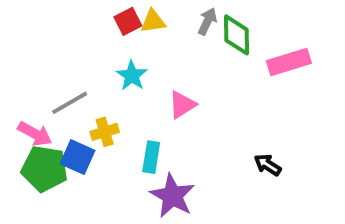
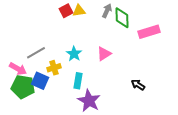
cyan star: (132, 76) -> (74, 54), moved
pink triangle: (182, 105) -> (104, 54), moved

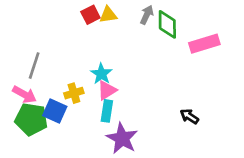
gray line: (36, 53) -> (34, 66), moved, turned -42
pink triangle: (104, 54) -> (107, 90), moved

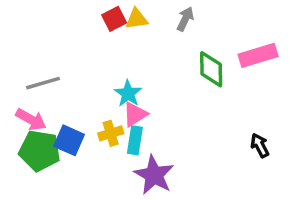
green diamond: (167, 24) -> (211, 69), moved
gray line: (34, 66) -> (43, 83), turned 56
yellow cross: (74, 93) -> (111, 133), moved
black arrow: (189, 116) -> (260, 145), moved, turned 30

